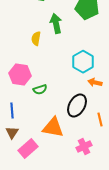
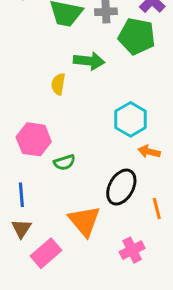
green arrow: (56, 24) -> (89, 61), turned 108
orange triangle: (53, 128) -> (84, 221), turned 40

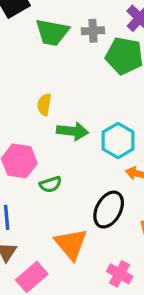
green arrow: (89, 61) -> (73, 131), moved
pink cross: (132, 250) -> (120, 274), turned -35

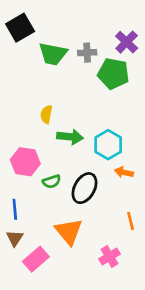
black ellipse: (109, 210) -> (84, 188), moved
pink cross: (120, 274) -> (109, 256), turned 30

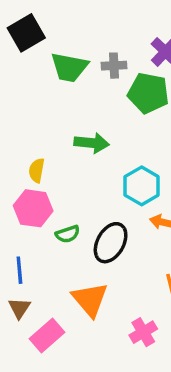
yellow semicircle: (46, 114) -> (37, 170), moved
green arrow: (70, 137) -> (92, 143), moved

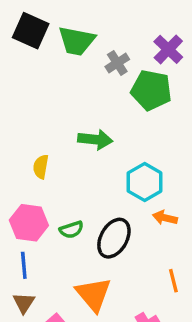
black square: (26, 33) -> (31, 31), turned -36
gray cross: (114, 66) -> (117, 63), turned -30
green trapezoid: (69, 67) -> (77, 41), moved
pink hexagon: (33, 208) -> (29, 223), moved

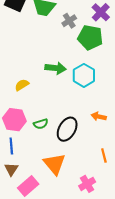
yellow semicircle: (41, 167) -> (22, 85), turned 48
cyan hexagon: (145, 182) -> (84, 75), moved

